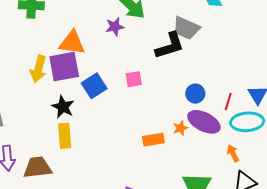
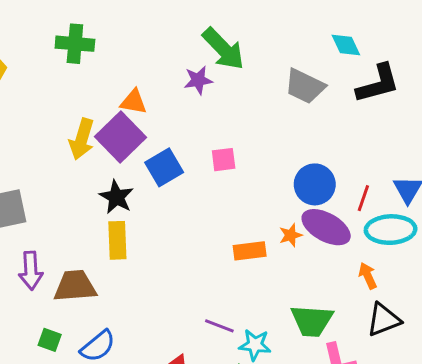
orange triangle: (72, 43) -> (134, 102), size x0.7
black L-shape: (170, 46) -> (378, 84), moved
purple square: (64, 67) -> (121, 137), turned -36
blue circle: (195, 94) -> (315, 184), size x1.4

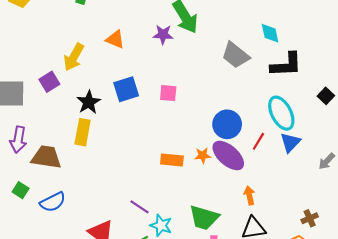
purple square: (121, 137) -> (49, 82), moved, size x0.6
cyan ellipse: (391, 230) -> (281, 113), moved, turned 52

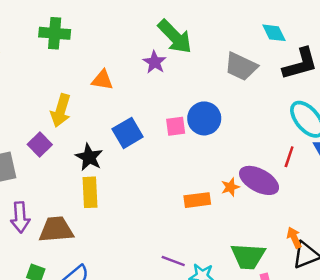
purple star: (163, 35) -> (155, 62), turned -30
blue circle: (227, 124) -> (204, 118), moved
orange arrow: (249, 195) -> (294, 238), moved

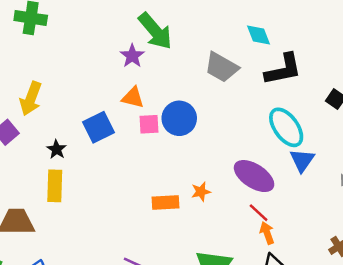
orange triangle: (102, 80) -> (133, 97), moved
black star: (89, 157) -> (57, 149), size x0.7
red line: (289, 157) -> (259, 213), moved, turned -70
purple ellipse: (259, 180) -> (254, 176), moved
orange arrow: (294, 238) -> (267, 233), moved

